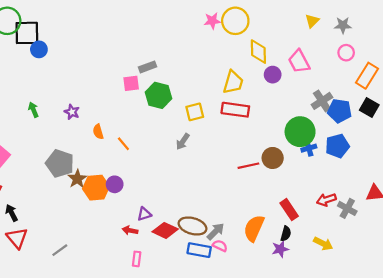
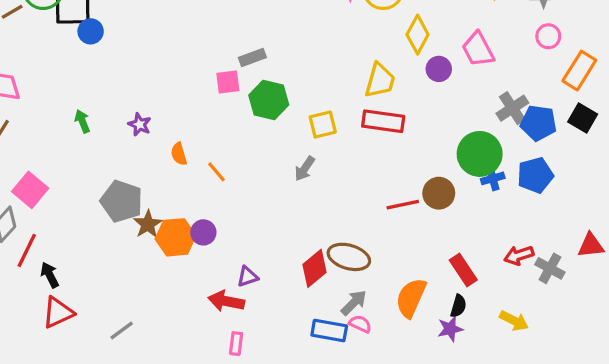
yellow diamond: (258, 52) -> (418, 35), turned 30
brown ellipse: (193, 226) -> (349, 257), moved
red arrow: (130, 230) -> (226, 301), size x1.5
red diamond: (165, 230) -> (315, 268), moved, turned -65
red triangle: (17, 238) -> (58, 313), turned 45

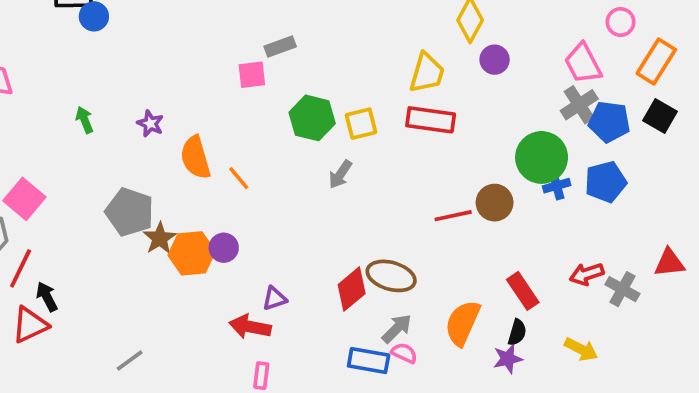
pink trapezoid: (478, 49) -> (583, 63), moved
green hexagon: (269, 100) -> (312, 118), moved
orange semicircle: (179, 154) -> (195, 157), size x1.6
red triangle: (58, 313) -> (30, 325), moved

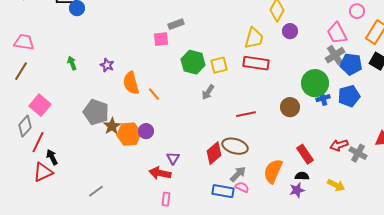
red line: (453, 216) -> (246, 114), moved
purple triangle: (274, 299) -> (173, 158), turned -40
black semicircle: (517, 332) -> (302, 176), turned -104

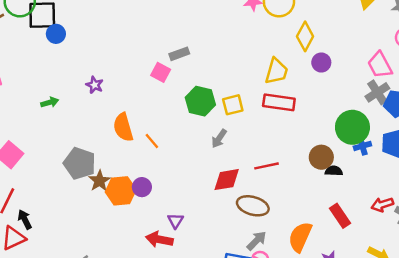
pink square: (161, 39) -> (161, 72), turned 35
green arrow: (72, 63) -> (50, 102), turned 96
purple star: (107, 65) -> (95, 85), moved
red diamond: (214, 153) -> (227, 180), moved, turned 30
black semicircle: (302, 176) -> (334, 171), moved

